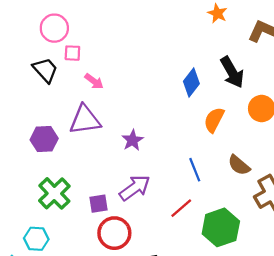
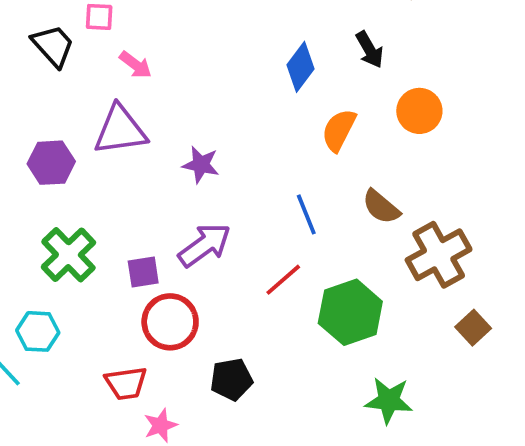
black arrow: (232, 72) -> (370, 50), size x0.7
purple star: (132, 140) -> (201, 165), turned -30

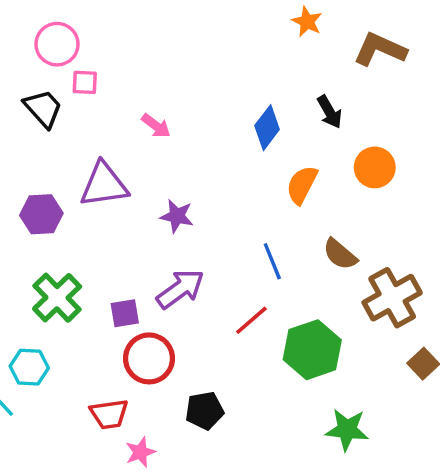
pink arrow: (136, 65) -> (156, 126), moved

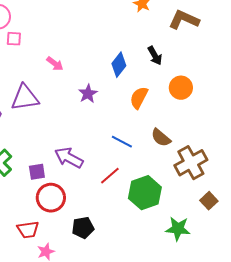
purple star: (177, 216) -> (88, 94), moved, turned 30
blue line: (272, 261) -> (122, 142), turned -40
purple arrow: (180, 289) -> (69, 158), turned -116
green star: (347, 430) -> (178, 229), moved

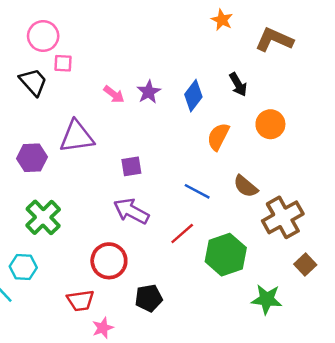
purple star: (88, 94) -> (149, 92), moved
purple square: (37, 172) -> (131, 166), moved

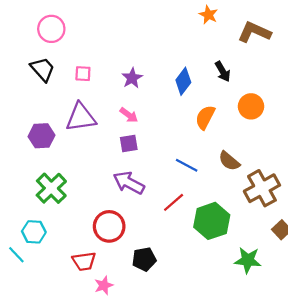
pink square: (63, 63) -> (83, 74), moved
purple star: (149, 92) -> (132, 78), moved
pink arrow: (114, 94) -> (129, 115), moved

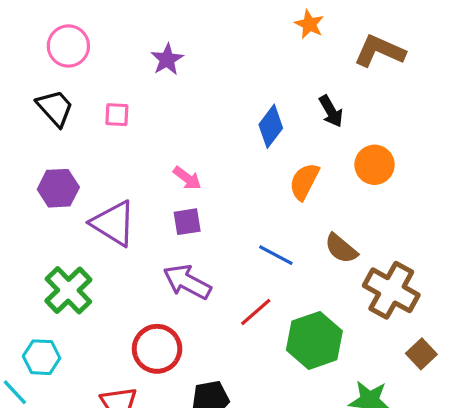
purple star: (132, 78) -> (167, 59), moved
purple triangle: (81, 117) -> (114, 223), moved, turned 40
purple hexagon: (41, 136) -> (58, 188), moved
brown cross: (262, 188) -> (391, 290), turned -32

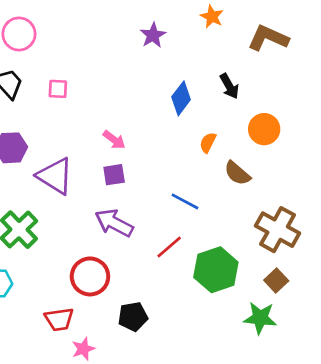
purple star: (167, 59) -> (153, 35), moved
orange semicircle: (304, 182) -> (208, 142), size x0.7
brown semicircle: (341, 248) -> (237, 173), moved
brown square: (421, 354) -> (276, 280), moved

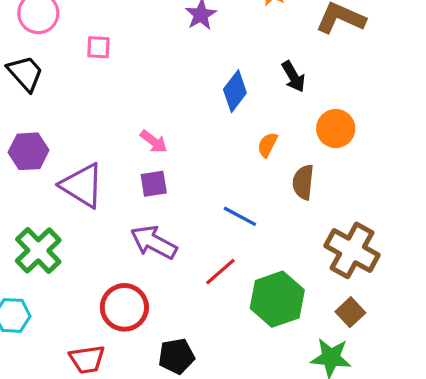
pink square: (58, 89) -> (98, 47), moved
brown semicircle: (237, 173) -> (303, 182), turned 56

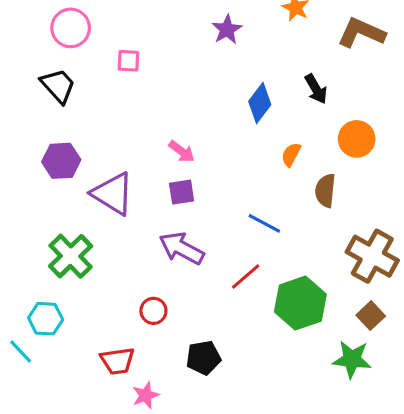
red circle: (124, 307) -> (153, 311), size x0.6

